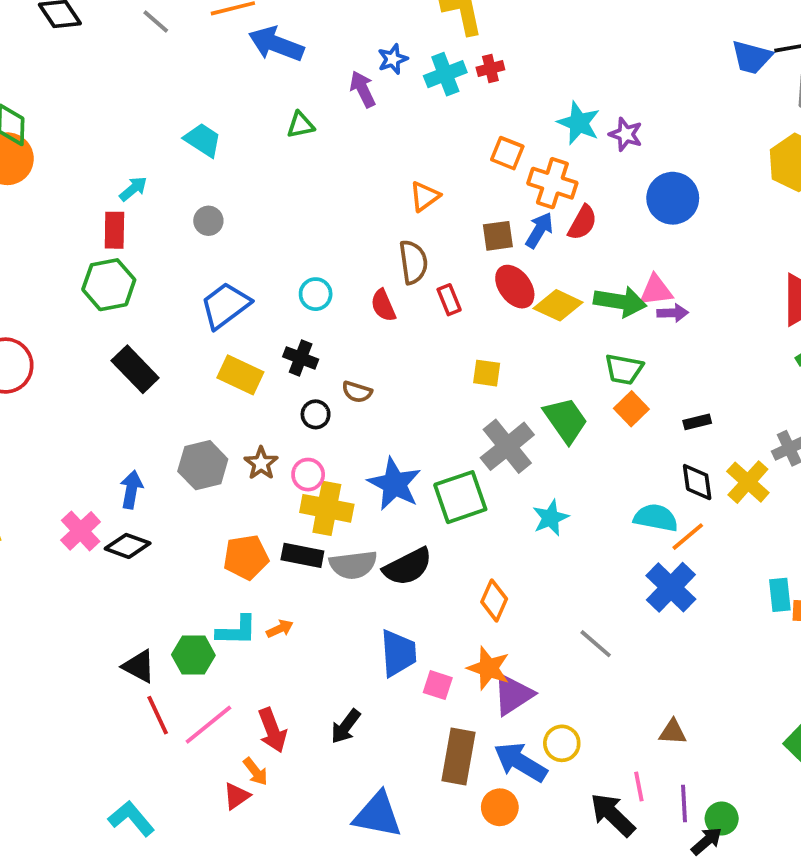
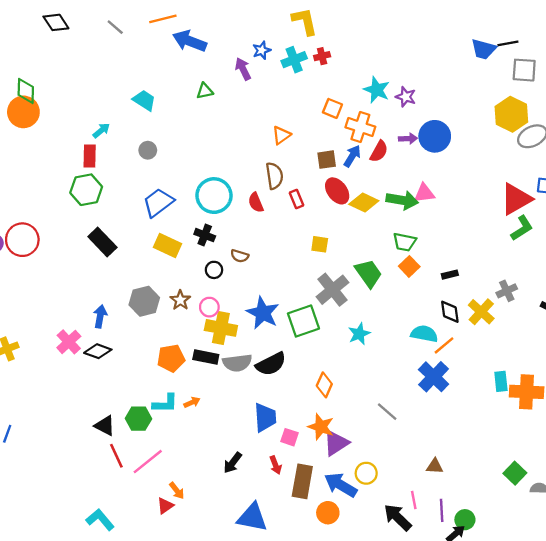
cyan circle: (316, 294) -> (214, 196), size x1.8
purple arrow: (673, 313) -> (408, 139), moved
red arrow: (272, 730) -> (276, 465), moved, size x0.7

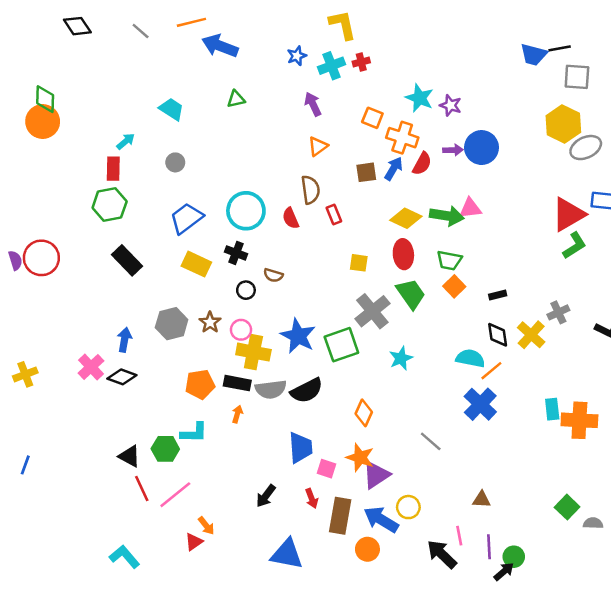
purple arrow: (243, 69) -> (313, 104), moved
red ellipse: (337, 191) -> (403, 254), moved, turned 32
orange arrow: (192, 402) -> (237, 414), moved, turned -49

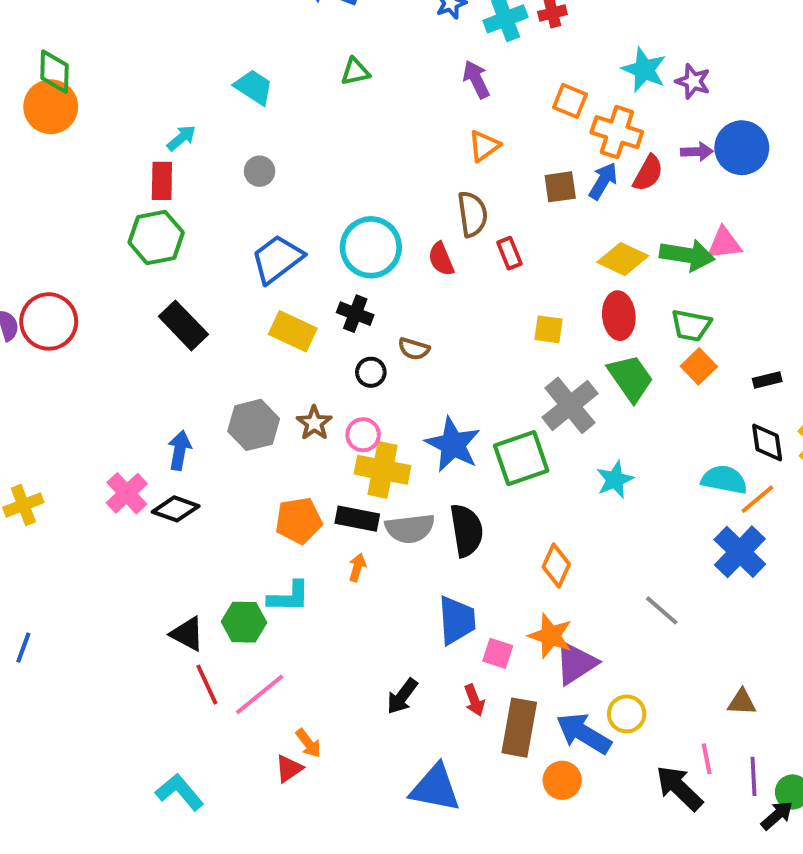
black semicircle: (307, 391) -> (467, 530), turned -72

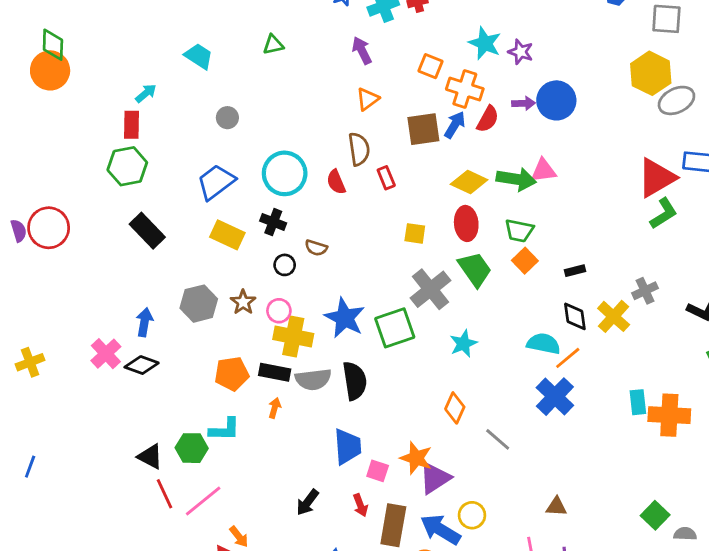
gray circle: (260, 171) -> (227, 118), moved
brown square: (560, 187) -> (423, 129), size x1.4
orange diamond: (556, 566) -> (455, 408), moved

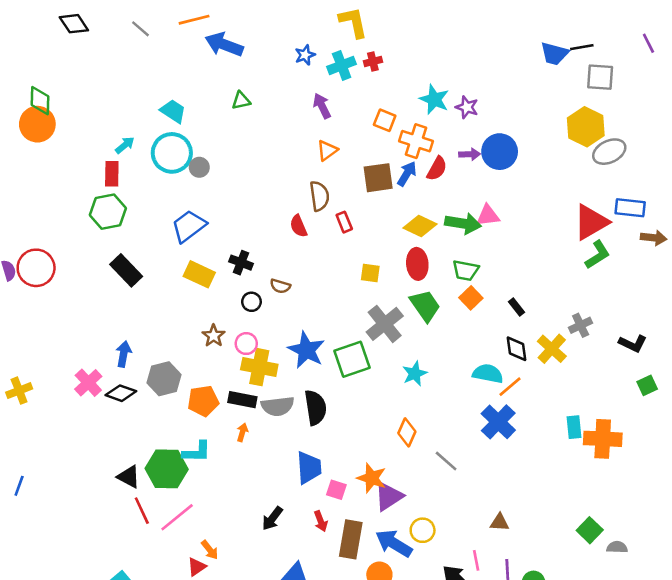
cyan circle: (285, 173) -> (172, 153), moved
black rectangle: (575, 271) -> (517, 307), turned 66
gray hexagon: (199, 304) -> (164, 379), moved
green hexagon: (192, 448) -> (167, 469), size x1.4

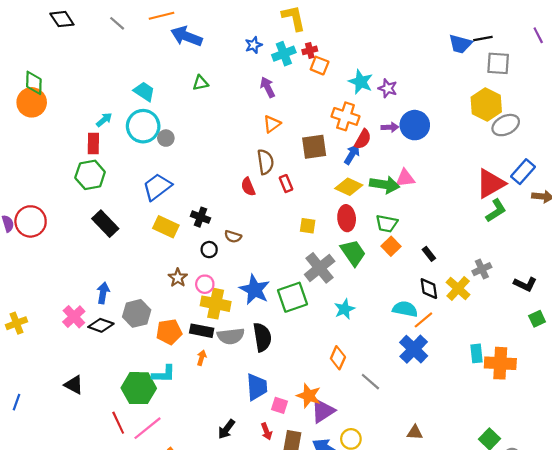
orange square: (385, 120) -> (320, 66), moved
blue arrow: (407, 174) -> (352, 154), moved
blue rectangle: (630, 208) -> (523, 172), turned -55
black triangle: (129, 477) -> (74, 385), moved

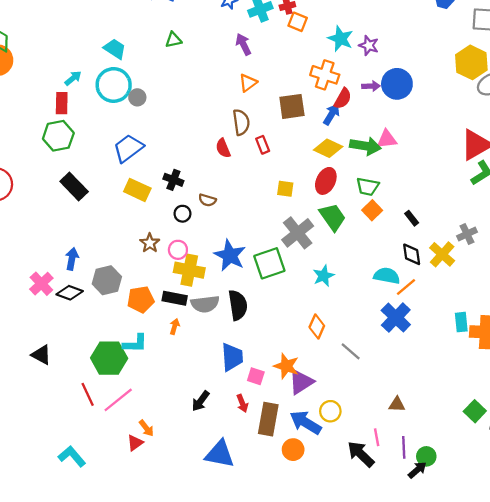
red ellipse: (347, 218) -> (326, 181), turned 30

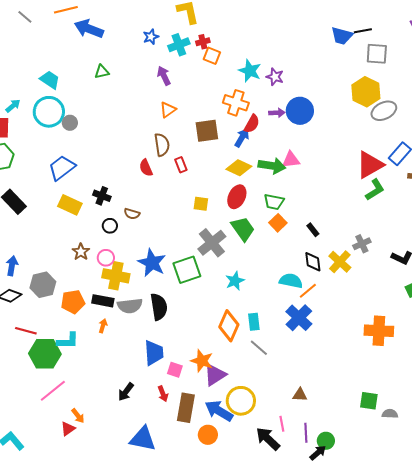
cyan rectangle: (461, 322) -> (254, 322), moved
orange diamond: (317, 327) -> (229, 326), size x1.4
red line: (88, 394) -> (26, 331), moved, turned -50
yellow circle: (330, 411) -> (241, 401), size x1.5
green square: (475, 411) -> (369, 401), turned -36

